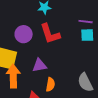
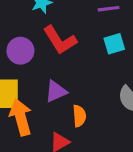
cyan square: (87, 35) -> (114, 44), moved

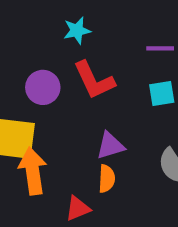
purple triangle: (56, 91) -> (110, 146), moved

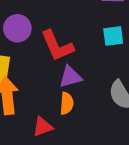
red L-shape: (94, 80) -> (57, 46), moved

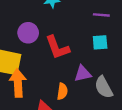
purple triangle: (70, 77) -> (83, 74), moved

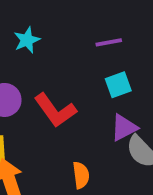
purple triangle: (83, 74) -> (124, 128), moved

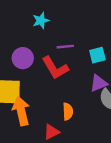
purple line: (109, 42) -> (65, 47), moved

